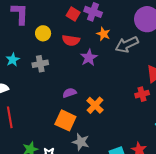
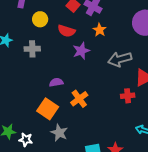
gray arrow: (127, 44) -> (120, 59), moved

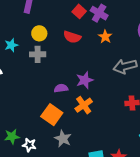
yellow circle: (40, 19) -> (39, 33), moved
purple star: (81, 51) -> (85, 80), moved

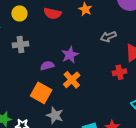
gray cross: (38, 54) -> (21, 44), moved
gray arrow: (125, 66) -> (108, 37), size x0.7

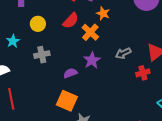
red semicircle: (53, 13) -> (71, 21), turned -54
gray arrow: (108, 37) -> (123, 53), moved
orange cross: (72, 80) -> (90, 32), moved

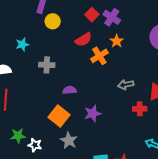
yellow circle: (38, 24) -> (53, 21), moved
purple star: (92, 60) -> (93, 113), moved

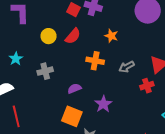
yellow circle: (53, 21) -> (49, 36), moved
orange star: (117, 41) -> (111, 36), moved
orange cross: (99, 56) -> (95, 61), moved, turned -30

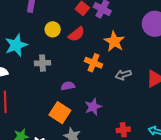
orange star: (111, 36) -> (114, 41), size x1.5
cyan star: (16, 59) -> (16, 45), size x1.6
red cross: (147, 86) -> (123, 130), moved

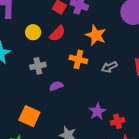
gray cross: (42, 63) -> (38, 66), moved
purple star: (93, 107) -> (97, 112), moved
orange square: (60, 113) -> (29, 116), moved

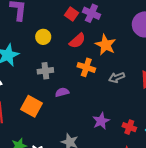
red semicircle: (57, 34) -> (77, 41), moved
orange square: (29, 116) -> (32, 106), moved
red cross: (118, 121) -> (129, 127), moved, turned 32

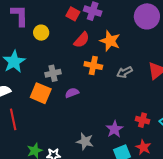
yellow circle: (43, 37) -> (41, 33), moved
orange square: (32, 106) -> (41, 93), moved
purple star: (101, 121) -> (114, 129), moved

